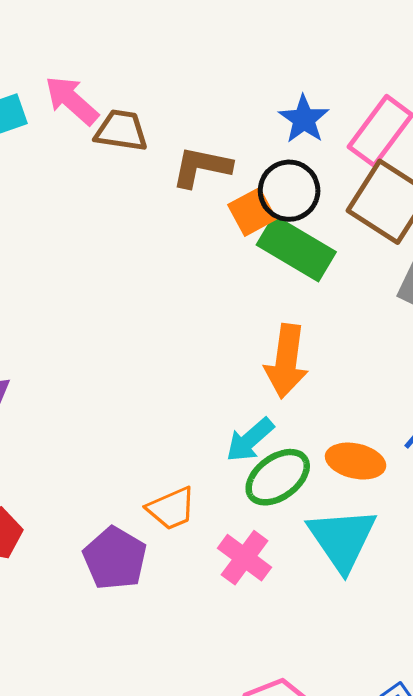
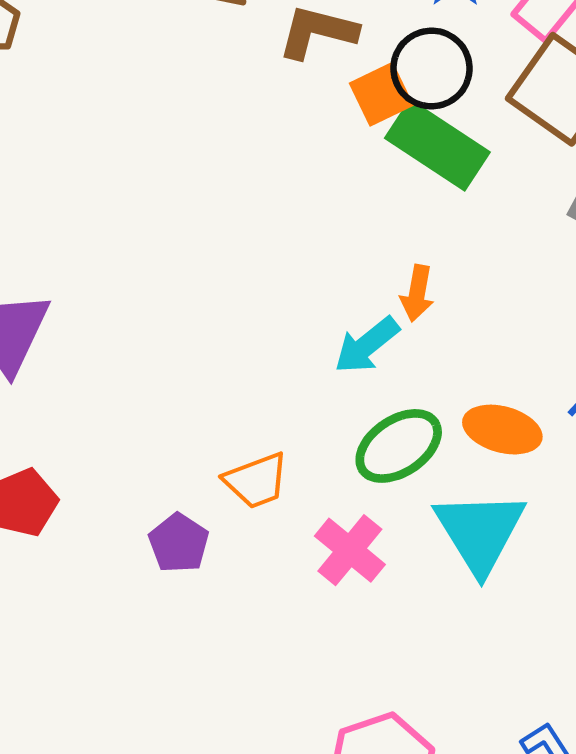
orange arrow: (286, 361) -> (417, 293), size x0.6
cyan arrow: (250, 440) -> (367, 345), moved
purple pentagon: (115, 558) -> (179, 543), size x0.7

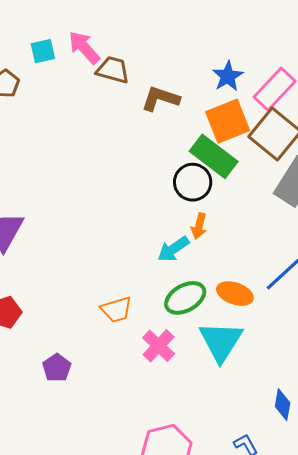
black circle: (431, 68) -> (193, 182), moved
orange square: (381, 94) -> (228, 121), moved, size x1.5
purple pentagon: (179, 543) -> (57, 368), moved

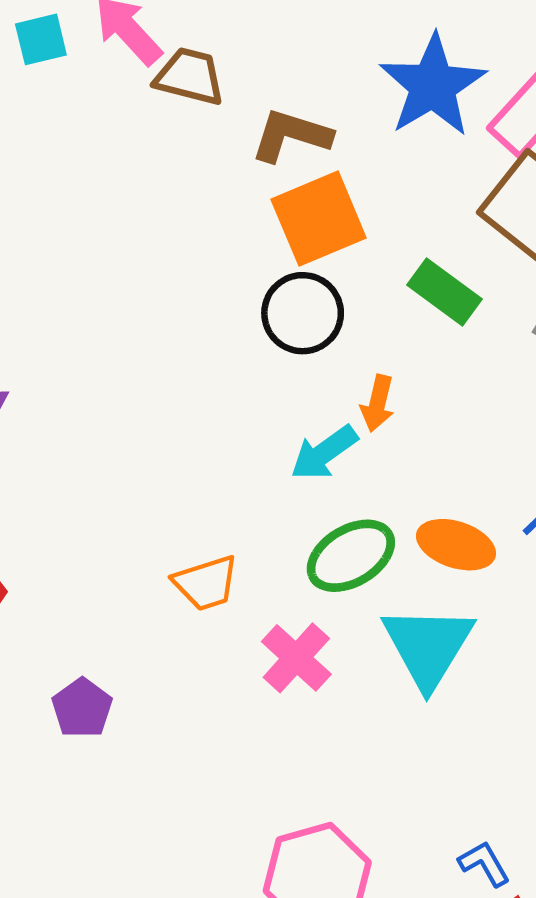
blue star: (228, 76) -> (433, 86), size x1.6
orange square: (228, 121) -> (319, 219), moved
green rectangle: (214, 156) -> (444, 292), moved, size x0.7
black circle: (193, 182) -> (303, 313), moved

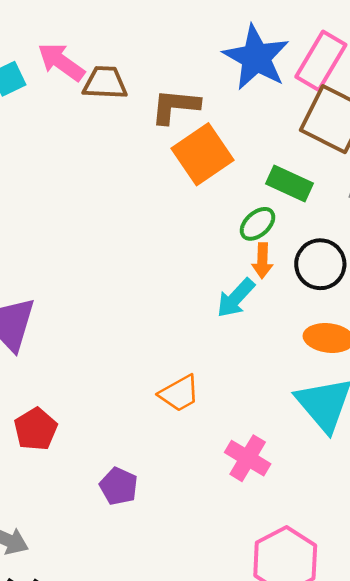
black circle: (303, 313) -> (320, 264), moved
green ellipse: (351, 556) -> (257, 224), moved, size x0.7
pink cross: (296, 658) -> (248, 458), moved

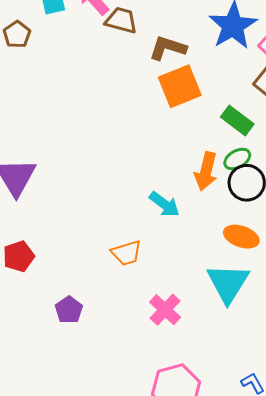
green ellipse: (257, 224) -> (237, 159), moved
orange arrow: (262, 261) -> (206, 171), size x1.5
cyan arrow: (236, 298) -> (164, 204), moved, turned -108

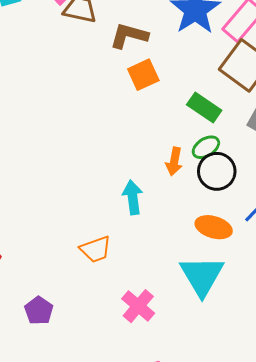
orange square: (180, 86) -> (143, 75), size x0.7
orange arrow: (206, 171) -> (174, 161), size x0.7
cyan arrow: (164, 204) -> (133, 197), turned -132

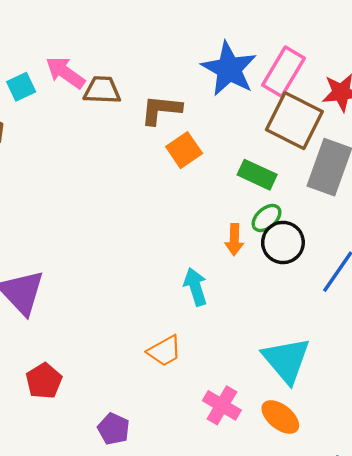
orange ellipse: (214, 227) -> (280, 417), moved, turned 32

